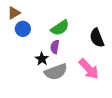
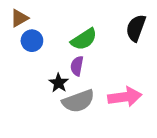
black semicircle: (97, 38) -> (136, 28), moved, turned 42
pink arrow: (89, 69) -> (125, 97), turned -55

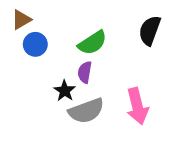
pink arrow: (125, 97) -> (137, 106), turned 84

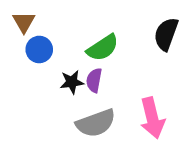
brown triangle: (21, 20) -> (24, 22), turned -30
black star: (65, 91) -> (72, 82), moved, turned 30

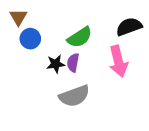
black semicircle: (166, 34) -> (129, 27), turned 50
pink arrow: (152, 118) -> (118, 61), moved

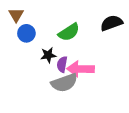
pink arrow: (118, 61) -> (80, 69), moved, turned 105
purple semicircle: (73, 63) -> (62, 64), moved

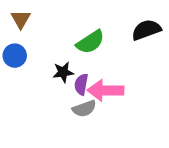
blue circle: (26, 33) -> (15, 56), moved
gray semicircle: (64, 83) -> (84, 109), size x0.7

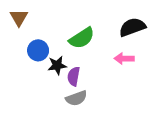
blue circle: (15, 56) -> (38, 50), moved
pink arrow: (105, 90) -> (124, 59), moved, size x0.6

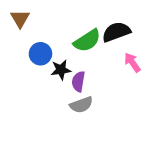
black semicircle: (132, 27) -> (116, 32), moved
pink arrow: (124, 59) -> (132, 63), turned 54

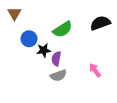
black semicircle: (116, 32) -> (100, 23), moved
pink arrow: (132, 63) -> (95, 70), moved

